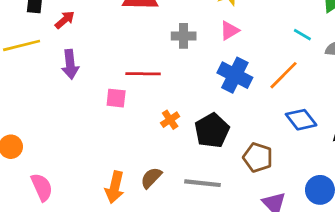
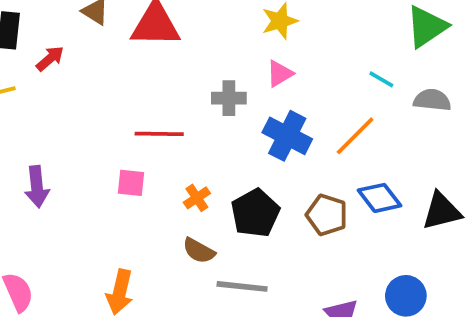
gray cross: (184, 36) -> (229, 98), moved
purple arrow: (70, 64) -> (37, 187), moved
pink square: (116, 98) -> (131, 183), moved
brown pentagon: (258, 157) -> (327, 215), moved
brown semicircle: (151, 178) -> (199, 251), moved, turned -105

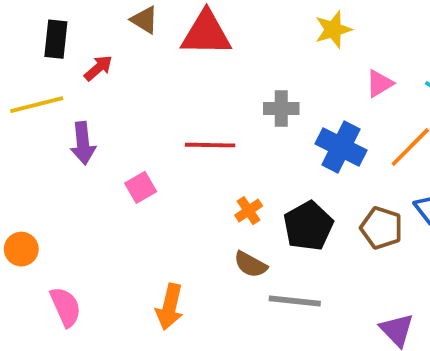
pink triangle: (280, 74) -> (380, 83), moved
pink square: (131, 183) -> (141, 187), moved, turned -36
purple arrow: (37, 187) -> (83, 143), moved

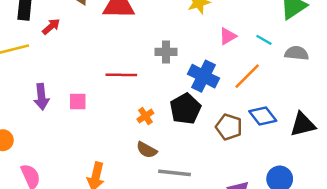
purple arrow: (83, 143) -> (41, 97), moved
pink square: (141, 187) -> (78, 102), turned 30
black pentagon: (308, 226) -> (185, 109), moved

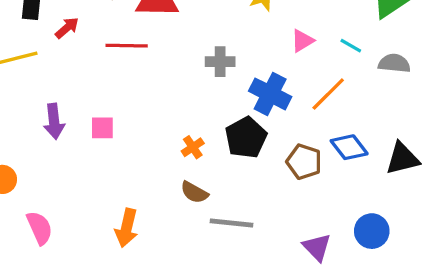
red line: (121, 75) -> (127, 46), moved

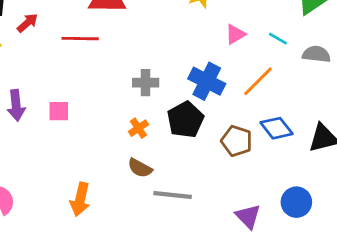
gray cross: (220, 62) -> (146, 83), moved

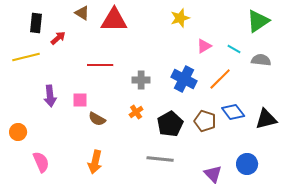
red line: (80, 39) -> (100, 65), moved
black pentagon: (185, 120) -> (170, 124), moved
brown semicircle: (140, 168) -> (97, 119), moved

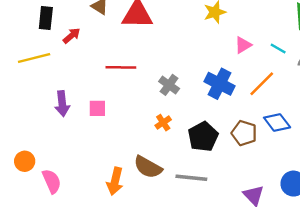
gray cross: (141, 80) -> (169, 85), turned 36
brown semicircle: (97, 119) -> (148, 167), moved, size x1.4
orange circle: (18, 132) -> (25, 161), moved

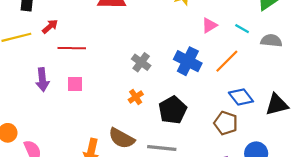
red arrow: (72, 36) -> (50, 26), moved
red line: (121, 67) -> (72, 48), moved
brown pentagon: (244, 133) -> (226, 123), moved

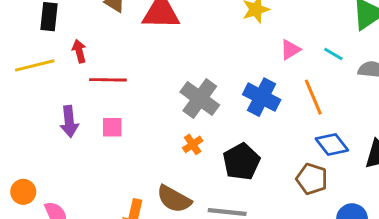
red arrow: (50, 26) -> (79, 51), turned -63
orange line: (227, 61) -> (313, 97), turned -68
gray cross: (141, 62) -> (200, 99), size x1.5

